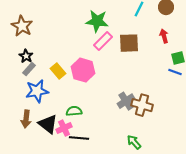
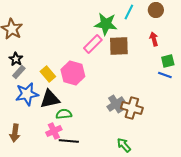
green star: (97, 21) -> (106, 24), moved
brown arrow: (26, 119) -> (15, 133), moved
black triangle: (48, 124) -> (50, 99), moved, turned -50

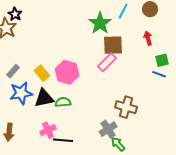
green star: (106, 24) -> (100, 23), turned 30
pink rectangle: (93, 44) -> (107, 62), moved
black star: (16, 59) -> (15, 14), moved
gray cross: (116, 104) -> (108, 129), moved
green semicircle: (64, 114) -> (63, 102), moved

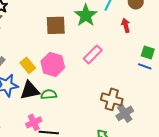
red arrow: (148, 38) -> (126, 25), moved
brown square: (113, 45) -> (56, 25), moved
green square: (162, 60) -> (148, 52), turned 32
gray cross: (108, 129) -> (125, 113), moved

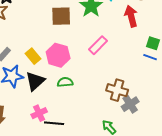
red arrow: (126, 25) -> (131, 16), size x1.5
black triangle: (30, 90) -> (35, 81), turned -30
green semicircle: (49, 94) -> (65, 82), moved

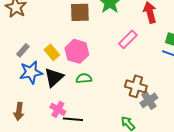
pink rectangle: (98, 45) -> (128, 39), moved
pink cross: (39, 113) -> (58, 109), turned -35

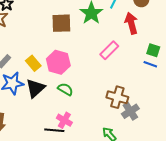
green semicircle: (84, 78) -> (65, 89), turned 35
pink cross: (58, 109) -> (64, 120), moved

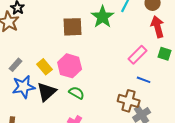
red arrow: (131, 23) -> (158, 27), moved
pink rectangle: (109, 50) -> (138, 55), moved
blue line: (150, 64) -> (144, 80), moved

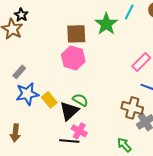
pink hexagon: (70, 66) -> (73, 58), moved
yellow rectangle: (45, 67) -> (49, 100), moved
black triangle: (47, 92) -> (69, 111), moved

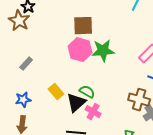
green star: (106, 24) -> (103, 51), moved, turned 30
blue star: (27, 94) -> (23, 100), moved, size x0.7
pink cross: (79, 131) -> (93, 112), moved

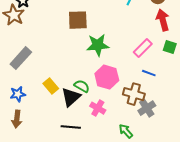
pink hexagon: (80, 50) -> (107, 77), moved
gray rectangle: (26, 64) -> (21, 58), size x1.6
pink cross: (93, 112) -> (98, 108), moved

